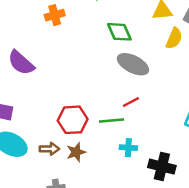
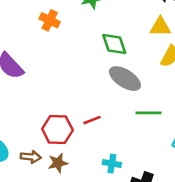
orange cross: (55, 15) -> (50, 20), turned 36
red line: (131, 102) -> (92, 120), moved
green line: (112, 121) -> (149, 113), moved

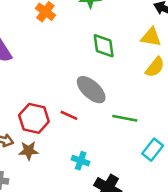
gray ellipse: (125, 79) -> (91, 90), moved
red line: (92, 120) -> (69, 115), turned 36

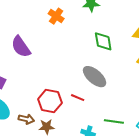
green line: (125, 118) -> (114, 121), moved

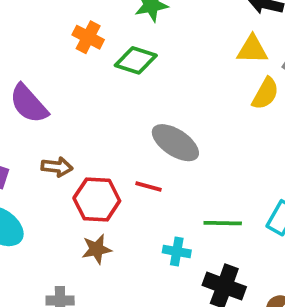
green diamond: (103, 41) -> (136, 60), moved, turned -55
brown arrow: (26, 119) -> (57, 167), moved

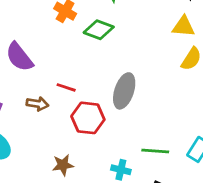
gray ellipse: (175, 143) -> (124, 91), turned 72
red line: (148, 186) -> (66, 87), moved
red hexagon: (97, 200) -> (88, 118), moved

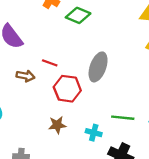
brown star: (63, 165) -> (57, 125), moved

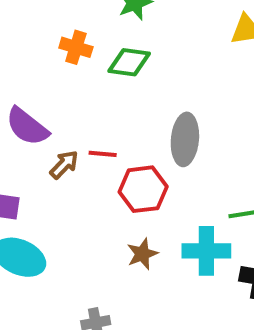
brown arrow: (25, 76) -> (64, 165), moved, turned -42
cyan cross: (94, 133) -> (206, 251), size x1.6

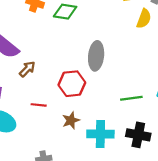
red line: (103, 154) -> (39, 105), moved
cyan cross: (206, 251) -> (100, 134), moved

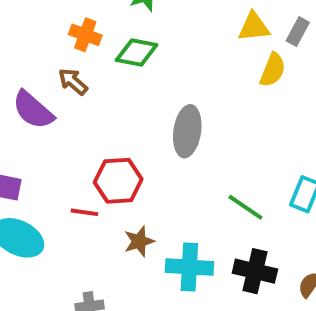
brown arrow: (27, 69) -> (73, 82), moved, turned -96
red hexagon: (72, 84) -> (118, 181), moved
green line: (131, 98) -> (245, 207), turned 40

